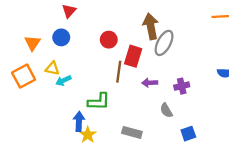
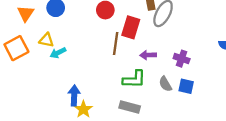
purple cross: (182, 86) -> (182, 59), turned 32
green L-shape: (99, 102) -> (134, 79), moved
blue square: (188, 134) -> (186, 86), moved, turned 32

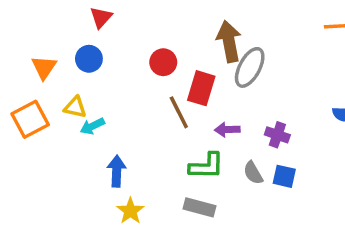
brown line: (116, 44) -> (179, 112), turned -35
blue arrow: (74, 95) -> (117, 171), moved

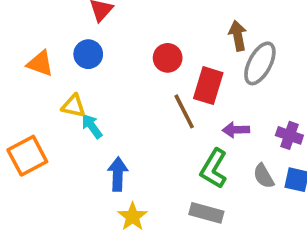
brown arrow: (229, 41) -> (238, 36), size x0.7
orange triangle: (44, 67) -> (40, 63), turned -44
orange square: (30, 119) -> (27, 156), moved
cyan arrow: (92, 126) -> (92, 126), turned 80
green L-shape: (206, 166) -> (214, 169), turned 120

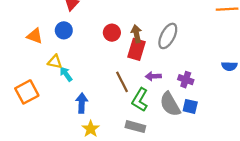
brown arrow: (238, 36) -> (136, 34), moved
brown line: (184, 111) -> (122, 82), moved
gray semicircle: (264, 176) -> (170, 104), size x1.6

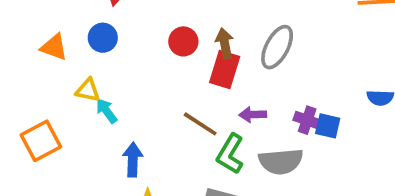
brown line: (122, 82) -> (200, 124), turned -30
gray semicircle: (170, 104) -> (281, 161), turned -65
blue square: (190, 106) -> (328, 126), moved

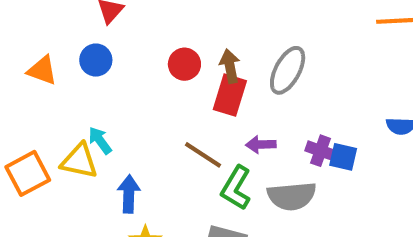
yellow triangle: (88, 90) -> (79, 161), moved, size x1.4

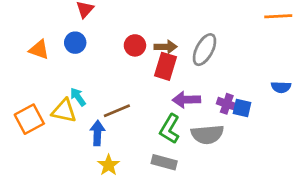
brown arrow: (230, 66) -> (166, 47), turned 100
purple arrow: (261, 145) -> (186, 100), size x1.4
brown line: (203, 155) -> (117, 111), moved, turned -56

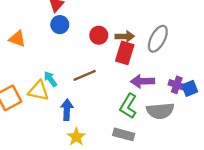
blue circle: (75, 43) -> (60, 25), moved
blue square: (242, 108) -> (190, 88), turned -35
brown line: (117, 111) -> (85, 75), moved

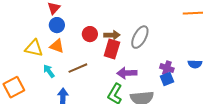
orange triangle: (17, 39) -> (57, 46), moved
purple cross: (177, 85) -> (167, 68), moved
yellow triangle: (39, 91) -> (34, 48), moved

